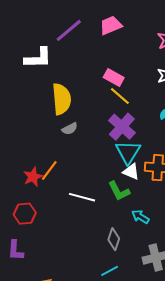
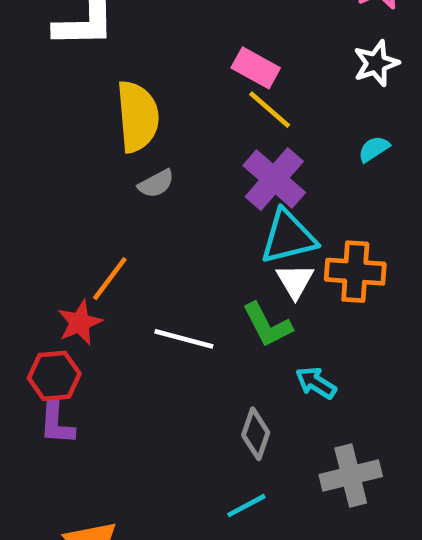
cyan triangle: (128, 152) -> (288, 237), turned 44
white triangle: (131, 172) -> (295, 281), turned 36
red star: (33, 177) -> (80, 323), moved
purple L-shape: (16, 250) -> (57, 422), moved

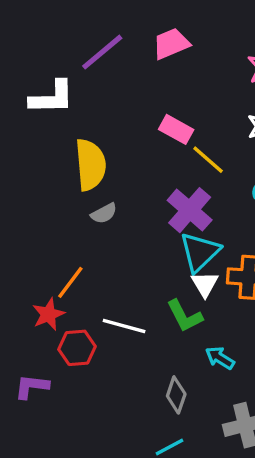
yellow line: (270, 110) -> (208, 160), moved
cyan triangle: (288, 237) -> (200, 252), turned -30
red hexagon: (54, 376) -> (77, 348), moved
purple L-shape: (57, 422) -> (32, 387), turned 93

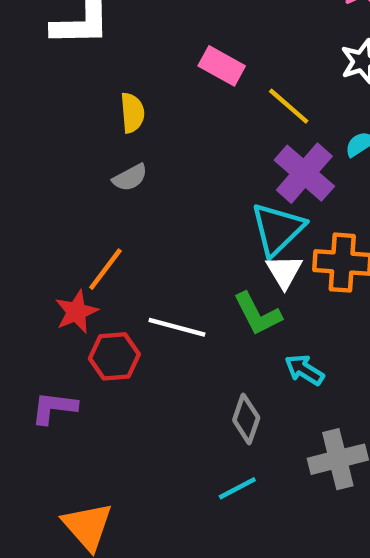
pink rectangle: (176, 129) -> (222, 66), moved
yellow semicircle: (90, 165) -> (132, 113), size x0.6
purple cross: (190, 210) -> (304, 173), moved
gray semicircle: (104, 213) -> (130, 178), moved

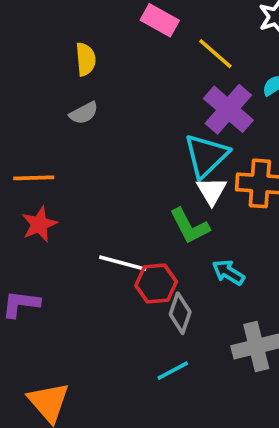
orange line: (105, 269) -> (34, 178), moved, turned 51
white line: (177, 327) -> (123, 263), moved
red hexagon: (114, 356) -> (156, 284), moved

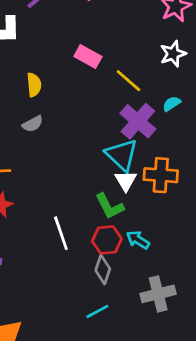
cyan triangle: (206, 156) -> (122, 155), turned -33
white line: (123, 263) -> (61, 233), turned 56
red hexagon: (156, 284) -> (107, 240), moved

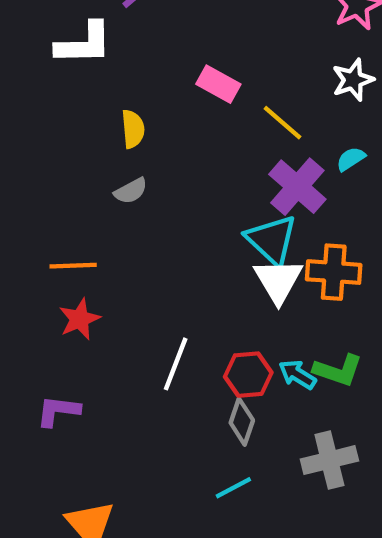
white triangle: (126, 181) -> (278, 281), size x1.4
green L-shape: (110, 206) -> (338, 370), moved, turned -44
white line: (61, 233) -> (176, 364), turned 40

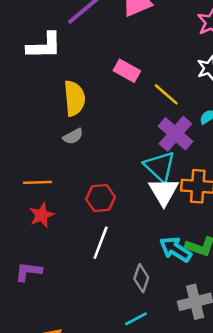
yellow semicircle: (133, 129) -> (74, 98), size x1.5
red hexagon: (248, 375) -> (101, 198), moved
cyan arrow: (297, 375) -> (175, 249), size x1.4

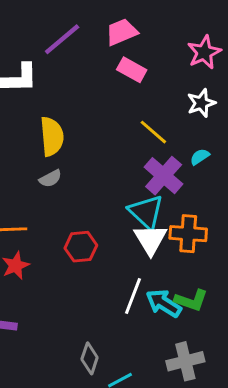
pink rectangle: (127, 71) -> (132, 70), moved
white line: (101, 243) -> (133, 296), moved
gray diamond: (141, 278) -> (90, 358), moved

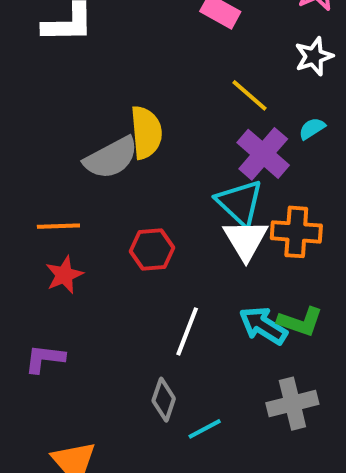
yellow semicircle: (52, 136) -> (146, 132), moved
gray semicircle: (50, 179) -> (111, 158), size x1.8
white line: (133, 296) -> (187, 331), moved

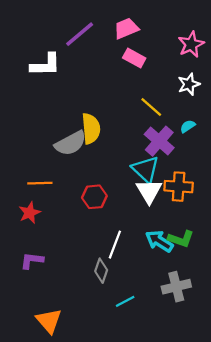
red star: (64, 275) -> (30, 213), moved
gray diamond: (164, 400) -> (101, 271), moved

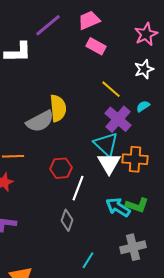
white line: (115, 245) -> (78, 188), moved
gray diamond: (101, 271) -> (67, 220), moved
cyan line: (125, 301) -> (88, 260), turned -30

